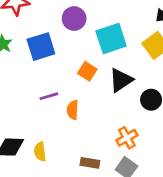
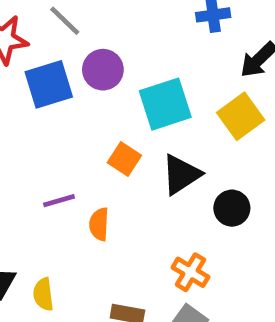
blue square: (41, 47) -> (49, 84), moved
orange cross: (127, 138) -> (190, 272), turned -30

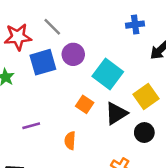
cyan square: (165, 104) -> (108, 74), turned -36
yellow square: (241, 116) -> (146, 96), moved
purple line: (59, 201) -> (31, 126), moved

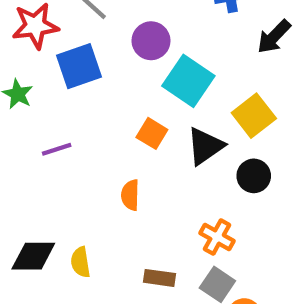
purple circle: (73, 54) -> (151, 41), moved
purple line: (31, 126) -> (57, 149), moved

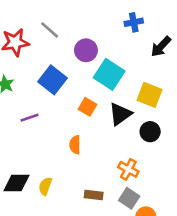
blue square: (79, 66) -> (53, 80), moved, turned -32
yellow square: (254, 116) -> (149, 95), turned -30
yellow semicircle: (80, 262) -> (45, 186), turned 30

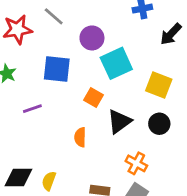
cyan square: (109, 74) -> (116, 63), turned 32
blue square: (53, 80) -> (57, 69), turned -32
black triangle: (120, 114) -> (119, 122), moved

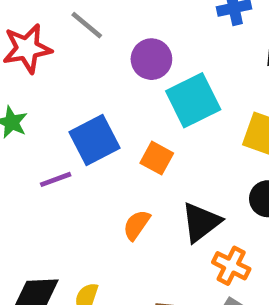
blue square: (57, 69) -> (94, 140), moved, turned -32
black triangle: (119, 122) -> (201, 222), moved
orange semicircle: (80, 137) -> (137, 225), turned 36

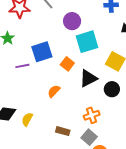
black triangle: (201, 222) -> (88, 78), moved
orange cross: (231, 266) -> (92, 115), turned 35

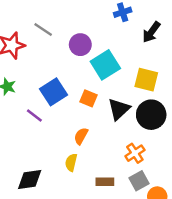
purple line: (22, 66) -> (34, 115), turned 64
black circle: (112, 89) -> (151, 115), size x1.5
yellow semicircle: (27, 119) -> (71, 162), moved
gray square: (89, 137) -> (139, 181), turned 35

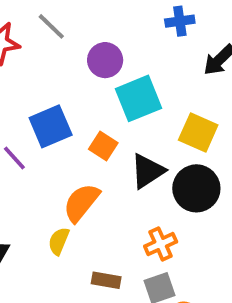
orange semicircle: (81, 136) -> (81, 203), size x1.5

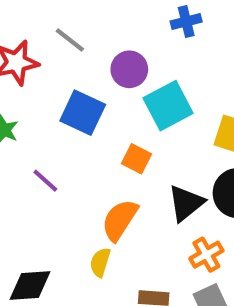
blue cross: (180, 21) -> (186, 22), moved
blue square: (51, 126) -> (83, 113), moved, turned -36
black triangle: (148, 171) -> (186, 203), moved

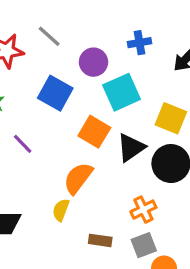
blue cross: (186, 22) -> (140, 43), moved
orange square: (136, 159) -> (94, 132), size x1.4
black triangle: (186, 203) -> (131, 148), moved

